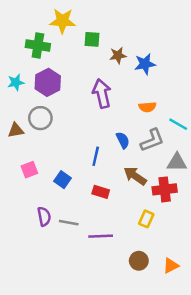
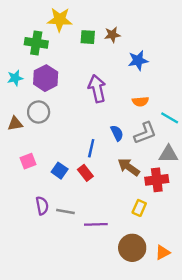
brown star: (118, 55) -> (112, 35), moved
red rectangle: (101, 192) -> (85, 173), moved, turned 35
brown circle: (139, 261) -> (132, 248), size x1.5

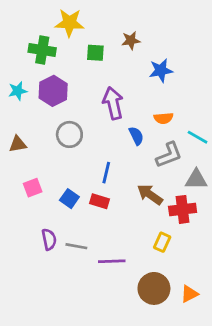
green square: (88, 37) -> (95, 53), moved
gray circle: (39, 112) -> (69, 134), moved
blue semicircle: (117, 133) -> (136, 136), moved
red rectangle: (85, 173) -> (99, 201), turned -35

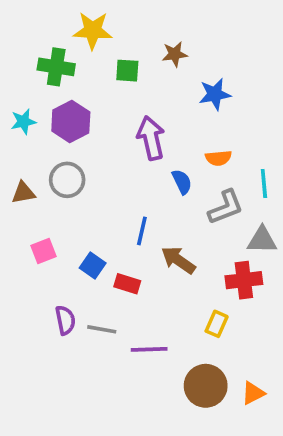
gray circle: (69, 134) -> (67, 180), moved
cyan line: (198, 137) -> (264, 184), turned 55
brown arrow: (150, 194) -> (178, 260), moved
red rectangle: (99, 201) -> (127, 284), moved

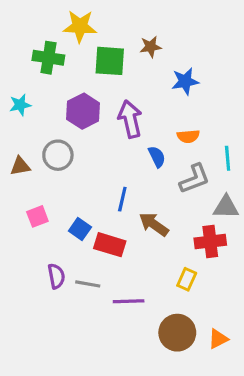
green square: (127, 71) -> (110, 61), size x1.5
purple hexagon: (71, 122) -> (83, 111), moved
red rectangle: (127, 284) -> (110, 245), size x1.4

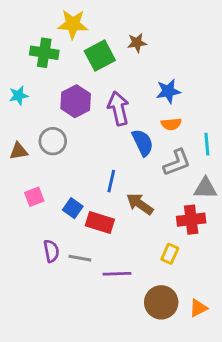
green square: (110, 61) -> (100, 56), turned -32
blue star: (185, 81) -> (168, 91), moved
blue semicircle: (157, 157) -> (143, 143), size x1.4

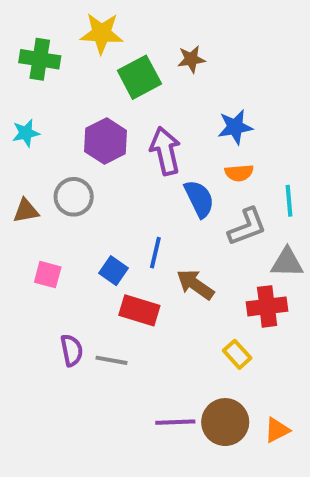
green cross: (44, 53) -> (40, 59), moved
pink square: (34, 197) -> (48, 275), turned 36
blue square: (73, 208) -> (114, 271), moved
yellow rectangle: (170, 254) -> (237, 354), turned -66
purple line: (117, 274) -> (175, 422), moved

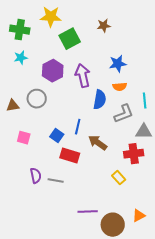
brown star: (191, 59) -> (104, 26), moved
cyan star: (26, 133) -> (21, 58), moved
blue semicircle: (199, 199) -> (100, 100), turned 36
brown circle: (225, 422) -> (113, 225), moved

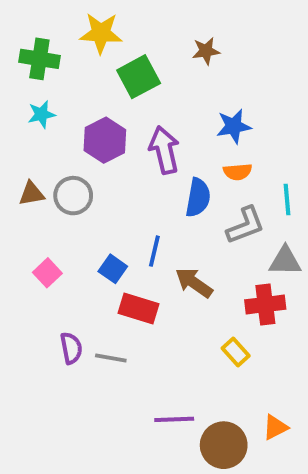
brown triangle: (13, 106) -> (32, 194), moved
pink square: (24, 138) -> (47, 273), turned 32

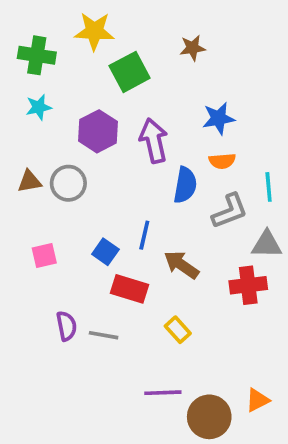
pink square: (47, 273) -> (44, 256), turned 30
yellow rectangle: (236, 352) -> (178, 330), moved

